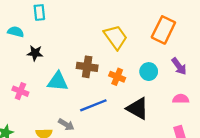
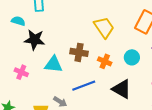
black star: (35, 53) -> (34, 40), size x1.5

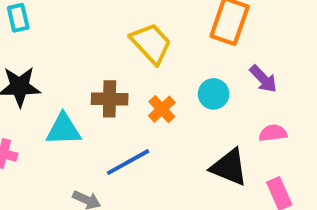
orange cross: (105, 61) -> (162, 109), turned 32
black triangle: (122, 89) -> (229, 167), moved

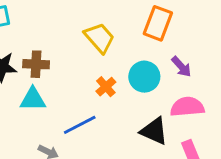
cyan circle: (214, 94) -> (144, 77), size x1.4
brown cross: (110, 99) -> (36, 64), moved
pink semicircle: (273, 133) -> (187, 107), size x1.6

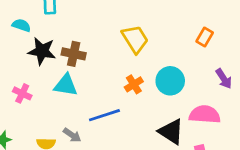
orange rectangle: (158, 23) -> (205, 37), moved, size x0.6
purple arrow: (181, 67) -> (224, 79), moved

